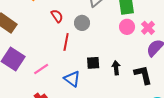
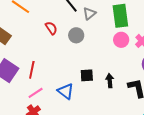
red line: (66, 42) -> (32, 70), moved
pink line: (41, 69) -> (36, 93), moved

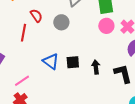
red line: (32, 70) -> (24, 33), moved
blue triangle: (66, 91) -> (51, 61), moved

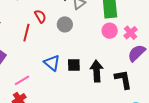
black arrow: (96, 67) -> (97, 71), size x1.5

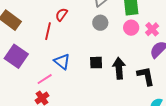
red semicircle: (40, 16) -> (62, 15), turned -112
gray circle: (65, 24) -> (100, 23), moved
blue triangle: (52, 63) -> (62, 62), moved

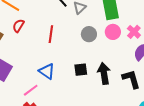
red semicircle: (62, 15) -> (18, 26), moved
gray circle: (100, 23) -> (89, 34), moved
red line: (48, 31) -> (51, 34), moved

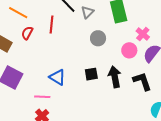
pink circle: (113, 32) -> (129, 50), moved
red line: (51, 34) -> (52, 25), moved
pink line: (31, 90) -> (42, 97), turned 42

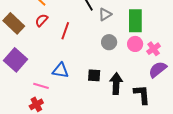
red line: (52, 25) -> (65, 31), moved
pink circle: (129, 50) -> (135, 44), moved
blue triangle: (57, 77) -> (60, 70), turned -36

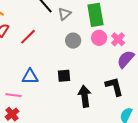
red line: (65, 31) -> (28, 37), turned 36
black arrow: (116, 84) -> (85, 96), moved

